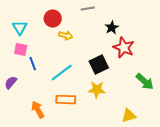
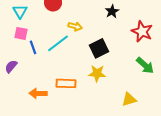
yellow arrow: (66, 36) -> (75, 26), moved
red star: (124, 48) -> (142, 31), moved
cyan line: (62, 73) -> (58, 43), moved
orange arrow: (38, 110) -> (38, 93), turned -60

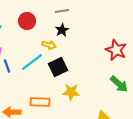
black star: (112, 11) -> (62, 30), moved
black square: (99, 48) -> (58, 67), moved

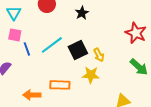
yellow arrow: (49, 45) -> (99, 55), moved, turned 48

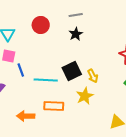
cyan line: (52, 45) -> (46, 80), moved, turned 40
yellow star: (91, 75) -> (85, 96), turned -30

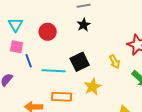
red circle: (41, 25) -> (48, 32), moved
yellow arrow: (93, 76) -> (115, 62), moved

